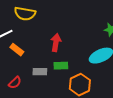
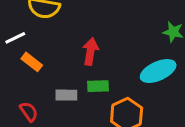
red semicircle: (15, 83) -> (29, 112), turned -80

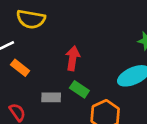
green rectangle: (98, 86) -> (79, 89), turned 36

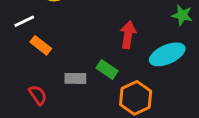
red arrow: (73, 58) -> (128, 35), moved

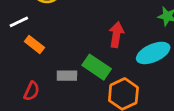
green rectangle: (107, 69) -> (97, 67), size x1.4
red semicircle: (38, 95) -> (32, 91), turned 60

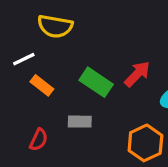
red arrow: (116, 35) -> (137, 74), turned 35
green rectangle: (97, 67) -> (96, 82), moved

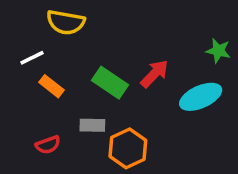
red semicircle: (39, 140) -> (48, 145), turned 45
orange hexagon: (145, 143) -> (128, 148), moved

